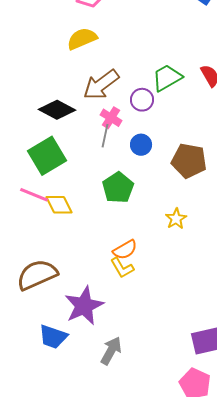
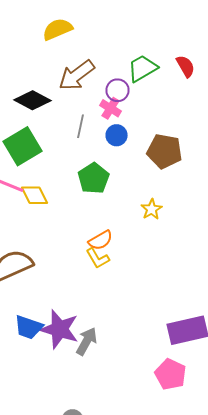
pink cross: (111, 118) -> (110, 108), moved
purple star: (84, 306) -> (60, 329), moved, turned -30

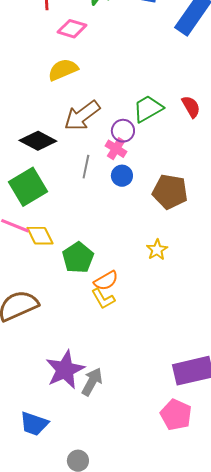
green pentagon: (94, 178) -> (78, 258), moved
blue trapezoid: (28, 327) -> (34, 424), moved
purple star: (60, 329) -> (65, 370), turned 30

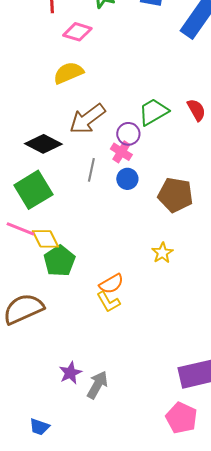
green pentagon: (78, 258) -> (59, 261), moved
purple star: (65, 370) -> (70, 373), size x0.6
blue trapezoid: (34, 424) -> (39, 427), size x0.7

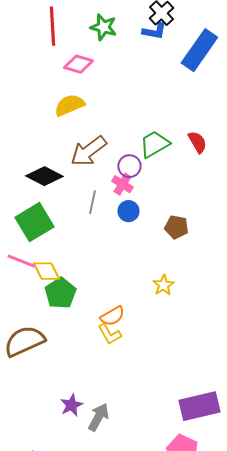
brown pentagon: (175, 195) -> (176, 227), size x0.7

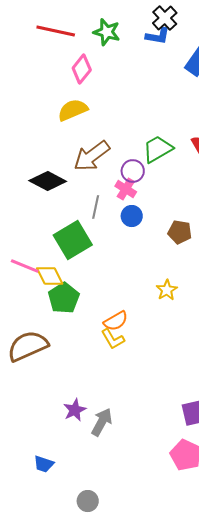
red line: (52, 26) -> (56, 31), turned -75
pink diamond: (78, 64) -> (82, 69), turned -68
green square: (34, 222) -> (73, 240), moved

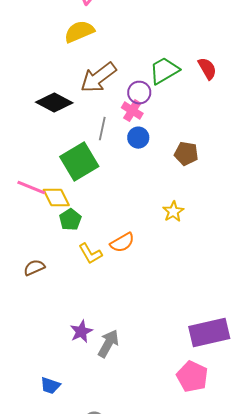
green pentagon: (64, 298) -> (70, 220), size x0.7
yellow L-shape: (113, 339) -> (90, 254), moved
brown semicircle: (28, 346) -> (34, 268), size x0.5

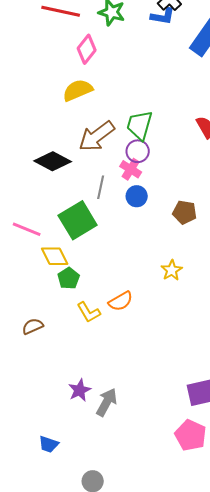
green trapezoid: (164, 71) -> (140, 125), moved, turned -44
pink line: (31, 188) -> (27, 229), moved

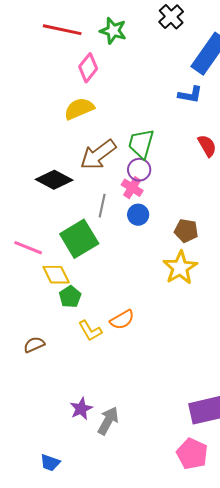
blue L-shape: (163, 16) -> (190, 95), moved
yellow star: (172, 270) -> (180, 268), moved, size x1.6

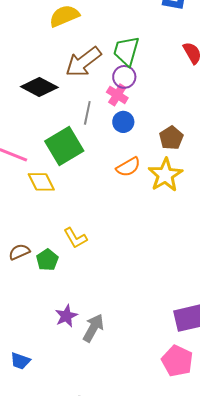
brown pentagon: (186, 231) -> (171, 138), turned 30
green pentagon: (70, 297) -> (47, 260), moved
orange semicircle: (122, 320) -> (128, 167), moved
blue trapezoid: (50, 463) -> (20, 361), moved

